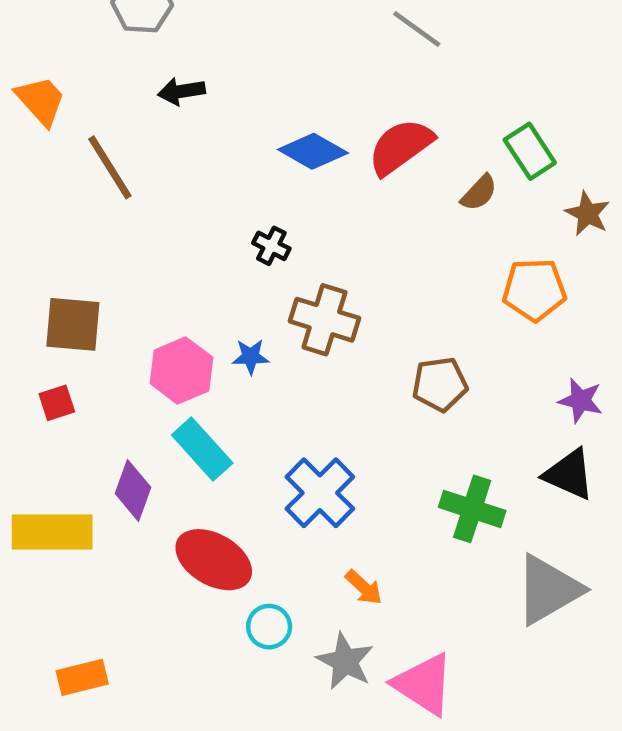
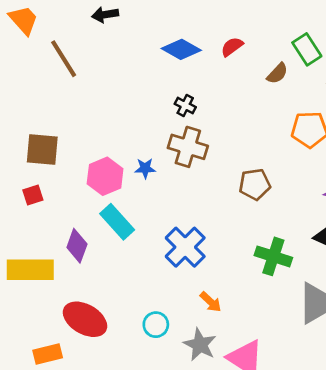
red semicircle: (401, 147) -> (232, 47), size x0.6
black cross: (271, 246) -> (185, 105), moved
red ellipse: (214, 560) -> (85, 319), moved

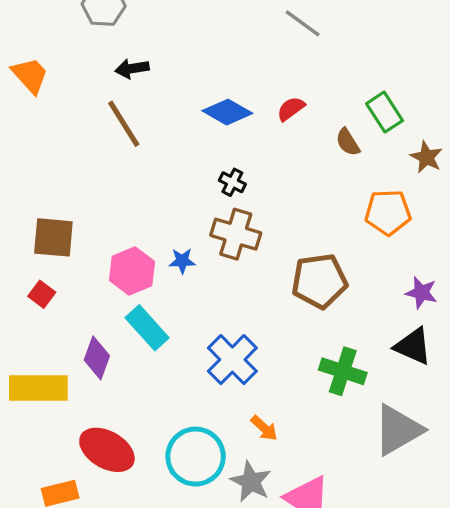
brown line: (64, 59) -> (124, 124), moved
brown semicircle: (277, 73) -> (348, 142), turned 105
brown pentagon: (255, 184) -> (319, 281), size x1.4
red square: (33, 195) -> (42, 294), turned -35
cyan circle: (156, 325) -> (196, 457), size x1.8

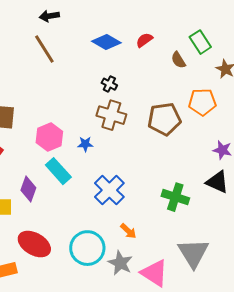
blue star: (182, 261) -> (85, 144), moved
brown pentagon: (319, 281) -> (164, 119), moved
gray triangle: (398, 430) -> (193, 253), moved, turned -32

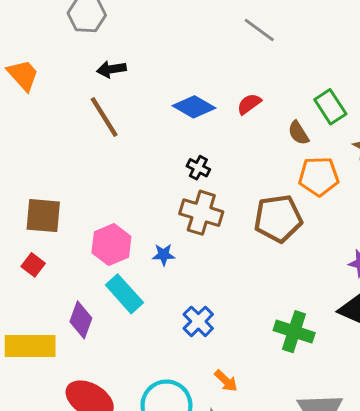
orange pentagon: (202, 102) -> (319, 176), moved
blue cross: (109, 190) -> (198, 321), size x0.7

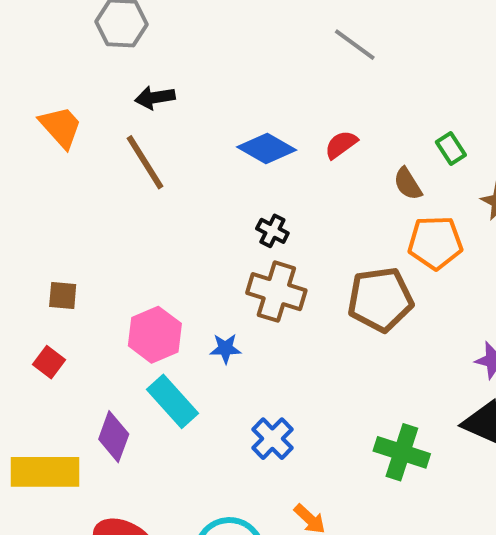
orange trapezoid: (23, 75) -> (61, 127), moved
green rectangle: (330, 107) -> (451, 148), size x0.7
brown square: (43, 216) -> (63, 296), size x0.6

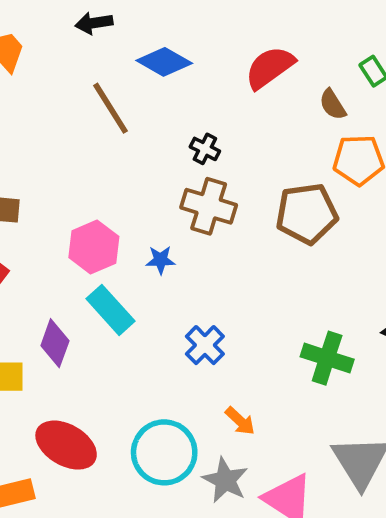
red semicircle: (341, 145) -> (270, 67), size x1.6
blue diamond: (267, 148) -> (164, 62), moved
brown line: (145, 162) -> (111, 108), moved

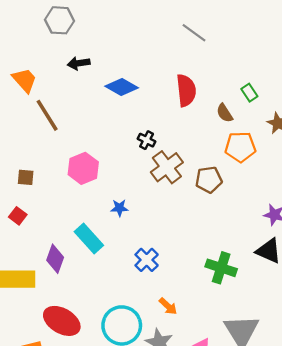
red semicircle: (270, 67) -> (186, 90), turned 120
brown line: (111, 108) -> (47, 115), moved
brown cross: (209, 206) -> (167, 167), moved, turned 36
brown pentagon: (307, 214) -> (209, 180), size x0.7
pink hexagon: (94, 247) -> (83, 168), moved

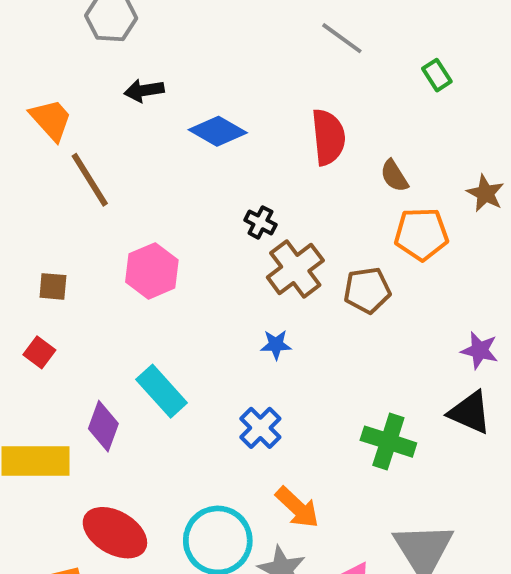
green rectangle: (249, 93) -> (437, 75), moved
blue star: (119, 208) -> (276, 345), moved
orange arrow: (168, 306) -> (297, 507), size x1.4

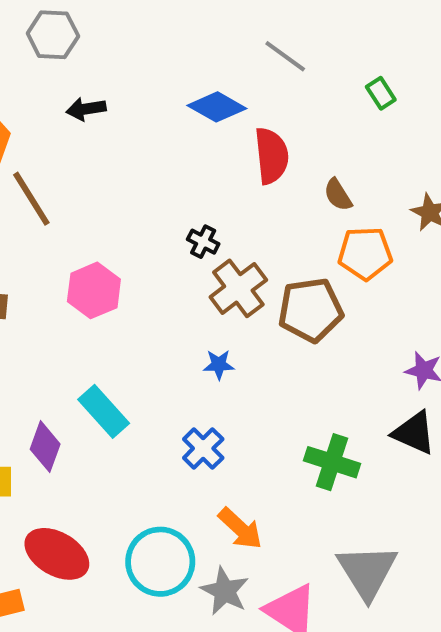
blue diamond: (218, 131) -> (217, 107), moved
brown pentagon: (367, 290) -> (311, 310), size x1.4

